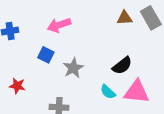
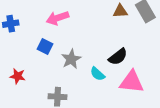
cyan semicircle: (108, 92) -> (97, 74), moved

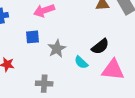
blue square: (45, 46) -> (32, 37), turned -32

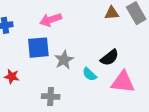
blue square: (32, 37) -> (38, 48), size x1.5

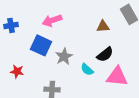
brown triangle: (112, 13) -> (103, 26), moved
blue square: (38, 48) -> (41, 45), turned 30

